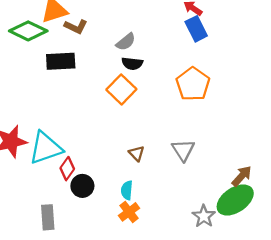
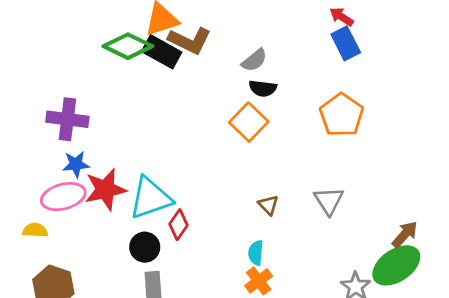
brown L-shape: (76, 27) -> (190, 41), size x1.4
black rectangle: (61, 61) -> (162, 52), moved, turned 32
black circle: (82, 186) -> (145, 247), moved

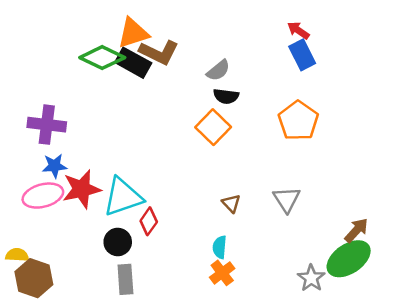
yellow semicircle: (35, 230) -> (17, 255), moved

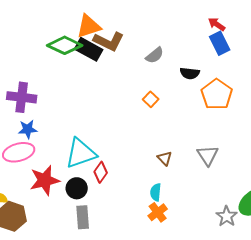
black semicircle: (226, 96) -> (190, 73), moved
orange square: (213, 127) -> (151, 99), size x0.6
red star: (82, 189) -> (45, 180), moved

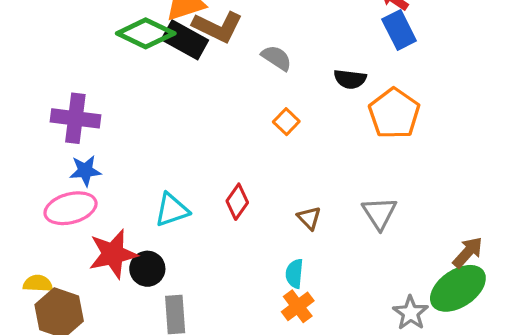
gray semicircle: (155, 55) -> (276, 58), moved, turned -108
cyan triangle: (81, 153) -> (172, 210), size x0.7
red diamond: (101, 172) -> (237, 202), moved
black circle: (77, 188) -> (147, 269), moved

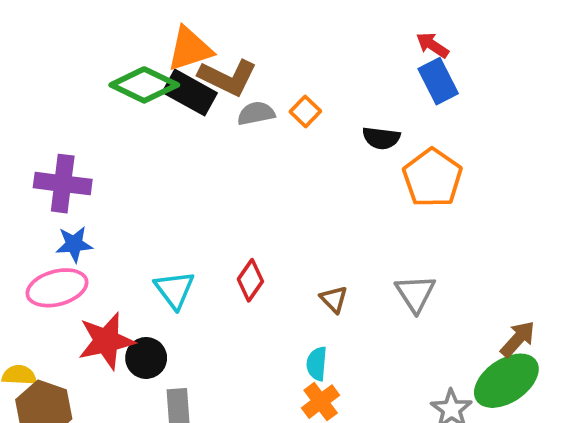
gray semicircle: (276, 58) -> (256, 113), moved, turned -44
orange square: (286, 122) -> (305, 111), moved
cyan triangle: (172, 210) -> (175, 290), turned -48

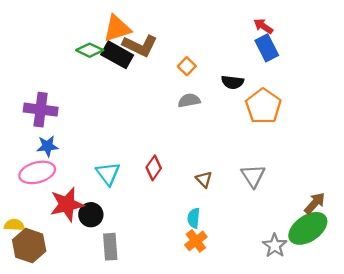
green diamond: (144, 85) -> (90, 50), size x0.7
gray semicircle: (256, 113) -> (189, 100), moved

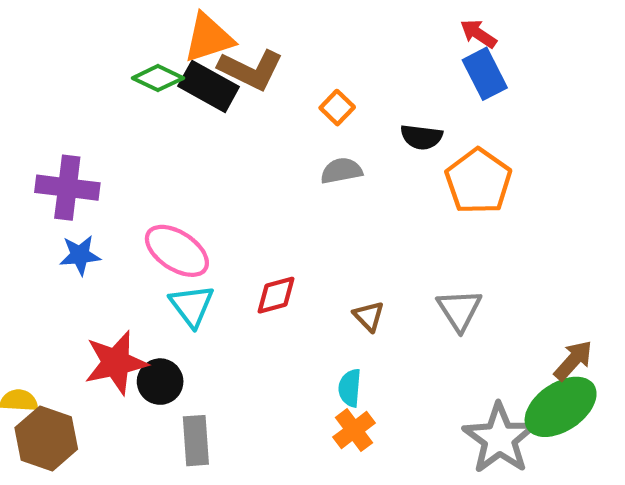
red diamond: (154, 168) -> (276, 295), turned 40
pink ellipse: (37, 172) -> (177, 251), moved, turned 48
gray star: (275, 246) -> (499, 438), size x1.6

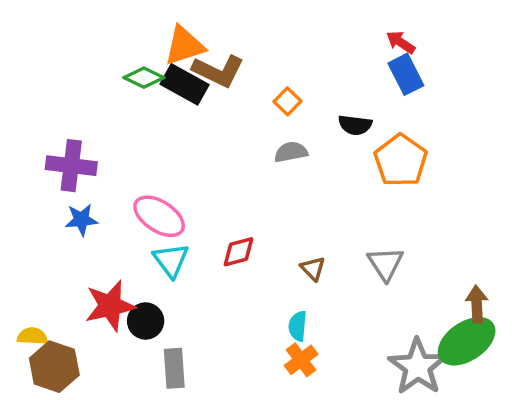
brown arrow: (573, 360) -> (477, 304), turned -45

